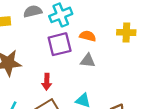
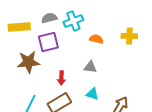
purple square: (60, 44) -> (48, 42), moved
gray triangle: (88, 61) -> (90, 67), moved

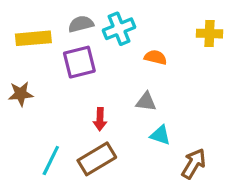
yellow cross: (129, 36) -> (209, 34), moved
brown star: (28, 62) -> (21, 94), moved, size x0.7
cyan triangle: (92, 94) -> (160, 135), moved

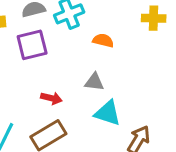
red arrow: (100, 119) -> (51, 98), turned -78
cyan triangle: (160, 135) -> (108, 113), size x1.4

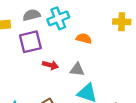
red arrow: (51, 98) -> (50, 65), moved

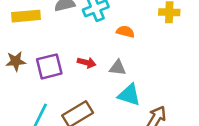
purple square: (30, 42) -> (49, 66), moved

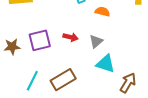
brown star: (16, 61) -> (12, 47), moved
gray triangle: (118, 68) -> (96, 41), turned -48

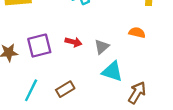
orange semicircle: (102, 12) -> (137, 33), moved
brown rectangle: (63, 80) -> (65, 89), size x0.7

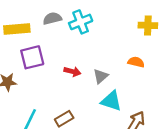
purple square: (39, 46) -> (32, 57), moved

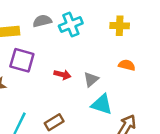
yellow cross: (148, 25) -> (120, 26), moved
purple square: (32, 57) -> (22, 60), turned 30

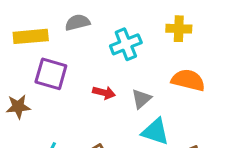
cyan cross: (71, 25) -> (126, 44), moved
orange semicircle: (127, 65) -> (188, 80), size x1.5

